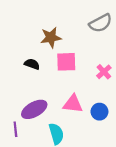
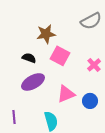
pink square: (66, 62) -> (60, 56), turned 30
pink triangle: (73, 104) -> (66, 94), turned -30
purple ellipse: (34, 109) -> (33, 82), moved

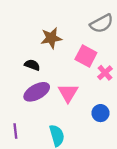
pink square: (60, 56) -> (86, 56), moved
pink triangle: (66, 94) -> (68, 93), moved, turned -36

